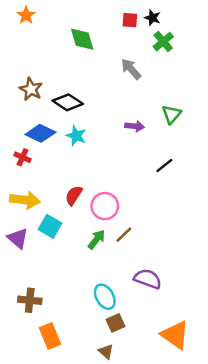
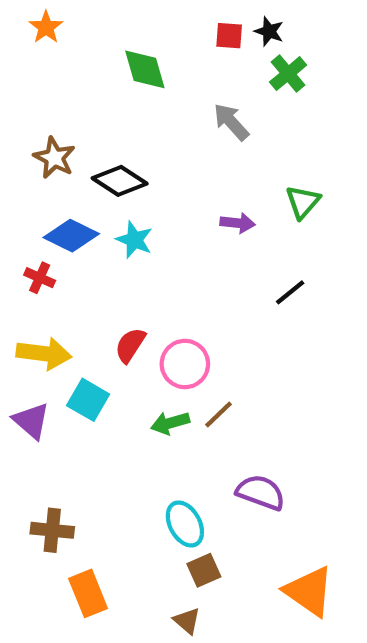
green arrow: (96, 239) -> (170, 423), turned -144

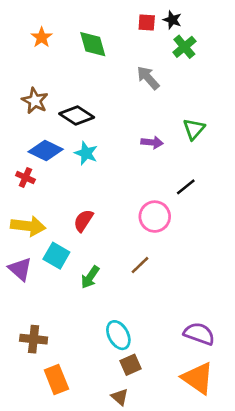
orange star: (46, 27) -> (42, 37), moved
pink circle: (185, 364) -> (155, 217), moved
green arrow: (170, 423) -> (90, 277), moved, turned -40
purple semicircle: (261, 492) -> (199, 334), moved

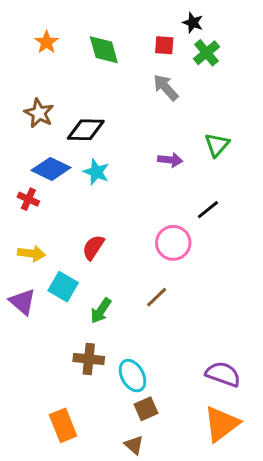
red square: (147, 23) -> (164, 45), moved
black diamond: (77, 116) -> (86, 130), turned -32
yellow arrow: (28, 226) -> (31, 253), size x0.7
brown cross: (34, 339) -> (89, 359), moved
orange triangle: (198, 378) -> (222, 424), turned 48

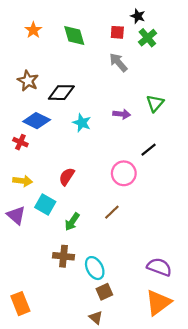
cyan star: (96, 172) -> (82, 123), moved
orange rectangle: (63, 425) -> (20, 304), moved

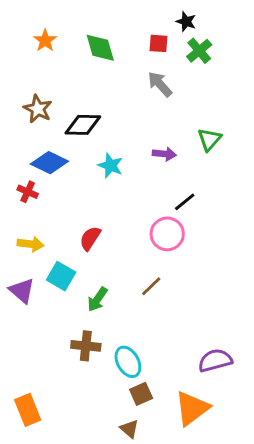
black line: (149, 150) -> (185, 202), moved
purple semicircle: (159, 267) -> (215, 360), turned -35
orange triangle: (158, 302) -> (192, 408), moved

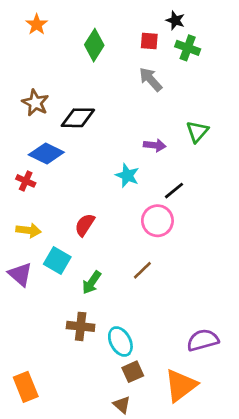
orange star: (45, 41) -> (37, 25), moved
green diamond: (100, 48) -> (94, 45), turned 48
green cross: (199, 51) -> (188, 48), turned -30
cyan star: (111, 166) -> (127, 175), moved

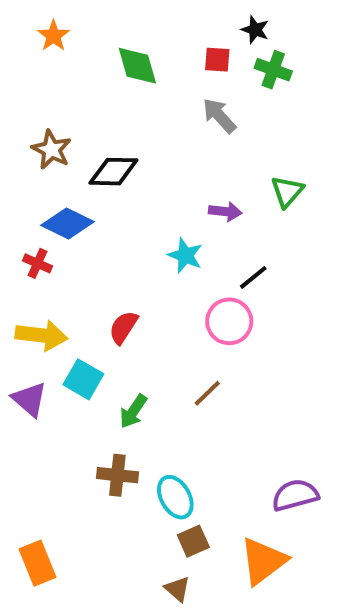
green diamond: (94, 45) -> (137, 66), turned -48
yellow arrow: (28, 230) -> (41, 335), size x1.4

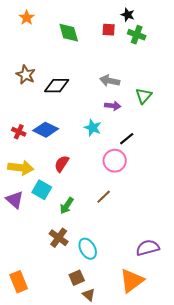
gray arrow: (219, 116) -> (110, 81), moved, turned -36
blue diamond: (67, 223) -> (46, 130), moved
brown cross: (117, 475) -> (59, 238), turned 30
brown square: (193, 541) -> (77, 278), moved

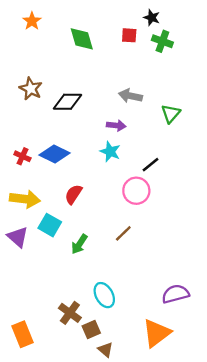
purple arrow: (113, 106) -> (116, 125), moved
brown cross: (59, 238) -> (70, 313), moved

